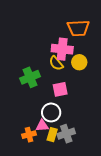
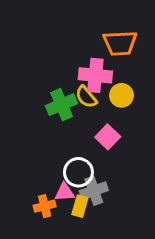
green cross: (30, 77) -> (62, 105), moved
pink square: (60, 89) -> (108, 137), moved, turned -35
gray cross: (66, 134) -> (94, 191), moved

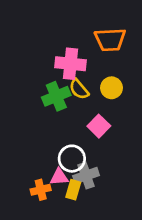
pink cross: (95, 75) -> (70, 64), moved

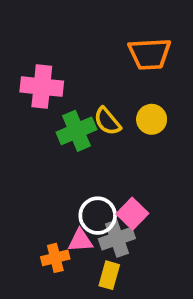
pink cross: (70, 64) -> (42, 87), moved
pink square: (99, 126) -> (132, 214), moved
yellow rectangle: (73, 190) -> (109, 275), moved

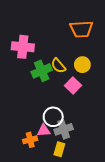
pink square: (132, 214) -> (73, 86), moved

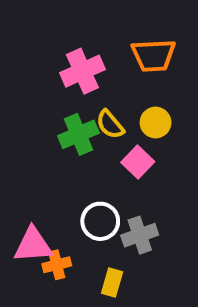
pink cross: (23, 47) -> (82, 71), moved, turned -30
gray cross: (64, 129) -> (140, 235), moved
pink triangle: (44, 130) -> (33, 245), moved, size x1.5

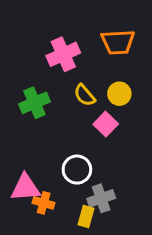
green cross: (78, 134) -> (34, 103), moved
gray cross: (140, 235) -> (101, 198), moved
orange cross: (57, 265) -> (44, 203), turned 30

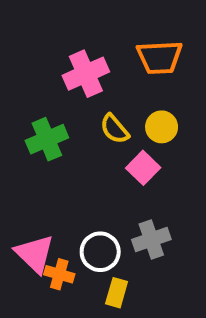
white circle: (77, 170) -> (100, 252), moved
pink triangle: (25, 188) -> (35, 254), turned 48
gray cross: (101, 198) -> (151, 239), moved

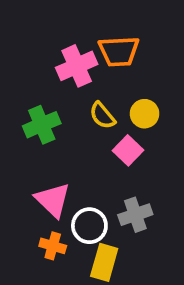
orange trapezoid: (160, 57) -> (119, 51), moved
pink triangle: (35, 254) -> (53, 200), moved
yellow rectangle: (117, 293) -> (104, 262), size x1.4

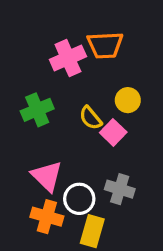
yellow semicircle: (102, 116) -> (91, 118), moved
gray cross: (135, 215) -> (120, 189), turned 36
orange cross: (53, 246) -> (47, 217), size x1.4

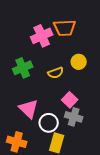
yellow semicircle: (91, 118) -> (56, 73), turned -70
pink square: (113, 132) -> (70, 100), moved
orange cross: (47, 217) -> (17, 142), moved

